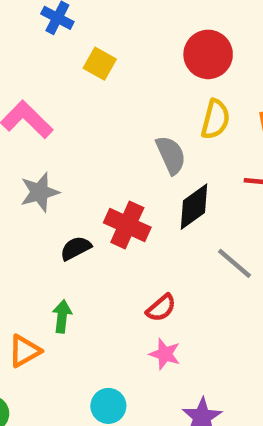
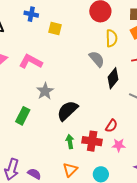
red cross: (127, 225) -> (92, 141), moved
black semicircle: (76, 248) -> (67, 111), size x1.6
orange triangle: (24, 351) -> (70, 170), moved

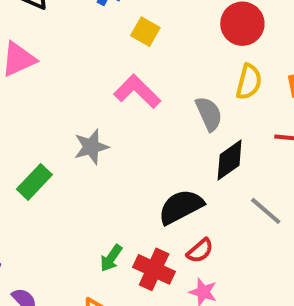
pink L-shape: (31, 62) -> (137, 91), moved
black semicircle: (67, 111) -> (181, 207), moved
green arrow: (70, 142) -> (111, 258), turned -152

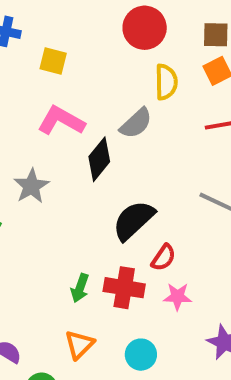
gray semicircle: (209, 114) -> (136, 123), turned 87
black diamond: (230, 160) -> (99, 159), moved

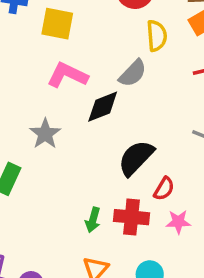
yellow square: (53, 61) -> (57, 24), size x1.4
black diamond: (99, 159) -> (103, 107), turned 33

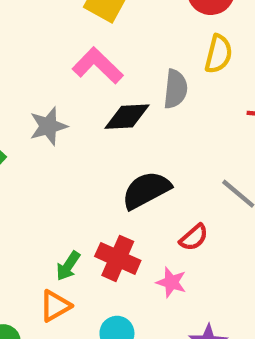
gray semicircle: (133, 73) -> (175, 89), turned -56
red semicircle: (164, 189) -> (194, 237), moved
green arrow: (93, 220) -> (68, 266), moved

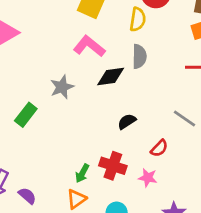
yellow semicircle: (219, 54) -> (138, 19), moved
black semicircle: (146, 190) -> (127, 121), size x0.6

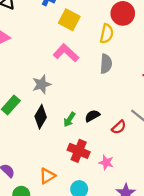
black diamond: (111, 77) -> (41, 117), moved, turned -55
red semicircle: (159, 148) -> (119, 127), moved
green arrow: (82, 173) -> (69, 119), moved

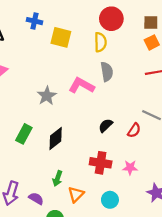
pink L-shape: (66, 53) -> (81, 85), moved
gray star: (42, 84) -> (47, 96), moved
black diamond: (41, 117) -> (56, 138), turned 35
green arrow: (69, 119) -> (58, 178), moved

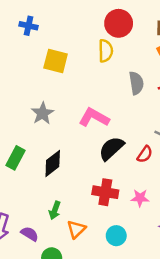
yellow square: (61, 37) -> (56, 61), moved
gray semicircle: (107, 72) -> (136, 83), moved
pink L-shape: (81, 85) -> (94, 117), moved
black semicircle: (106, 125) -> (111, 148), size x1.5

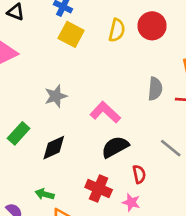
yellow semicircle: (106, 51) -> (117, 30), moved
yellow square: (56, 61) -> (71, 34), moved
red semicircle: (145, 154) -> (139, 174), moved, turned -60
green arrow: (55, 210) -> (45, 194), turned 72

